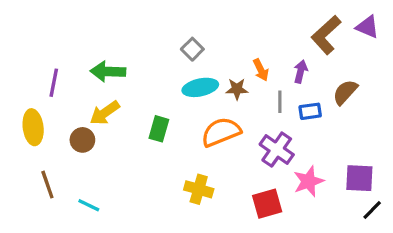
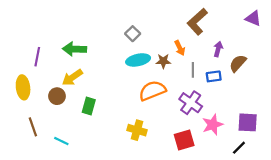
brown L-shape: (326, 35) -> (197, 22), moved
purple arrow: (301, 71) -> (218, 49), moved
green rectangle: (159, 129) -> (89, 106), moved
black line: (372, 210) -> (239, 148), moved

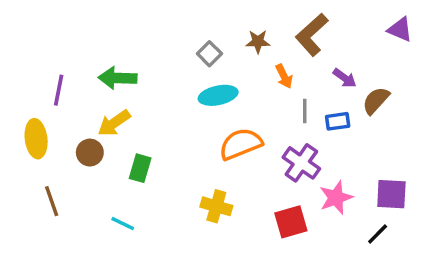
purple arrow: (218, 49) -> (345, 78), turned 112
brown star: (163, 61) -> (258, 42), moved
cyan line: (61, 141) -> (123, 224), moved

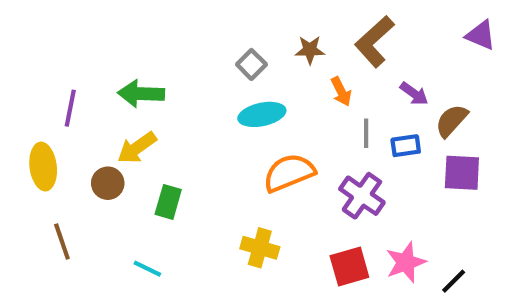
purple square: (391, 194) -> (462, 173), moved
pink star: (336, 198) -> (406, 262), moved

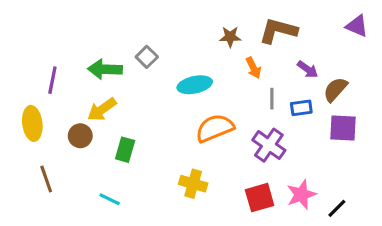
brown L-shape: (374, 42) -> (278, 31), turned 57
gray square: (251, 64) -> (147, 57), moved

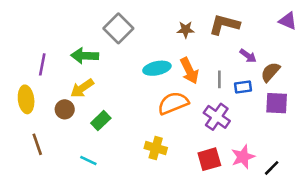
gray square: (147, 57) -> (118, 28), moved, size x1.6
orange arrow: (253, 68) -> (189, 71), moved, size x1.5
green rectangle: (125, 150) -> (101, 121), turned 30

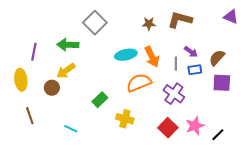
purple arrow: (248, 56) -> (191, 52), moved
green rectangle: (101, 121) -> (100, 100), moved
red square: (209, 159) -> (168, 128), turned -30

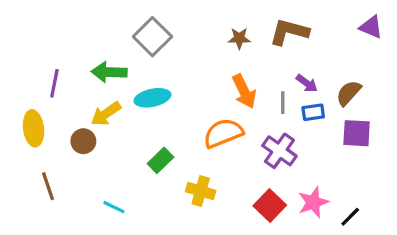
cyan ellipse: (126, 55) -> (152, 98), moved

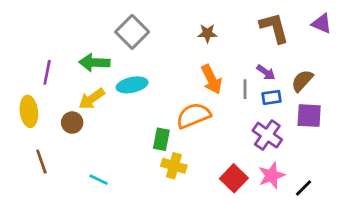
brown L-shape: (289, 32) -> (274, 28), moved, turned 60
purple cross: (279, 151) -> (267, 135), moved
green rectangle: (161, 160) -> (161, 139), moved, turned -35

